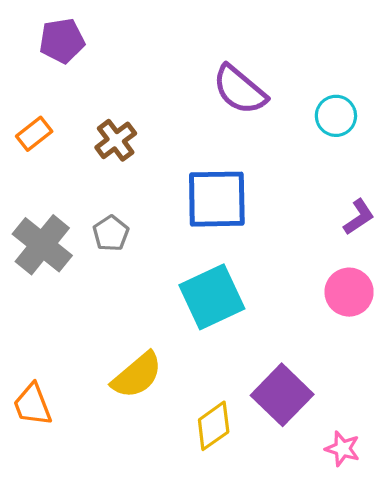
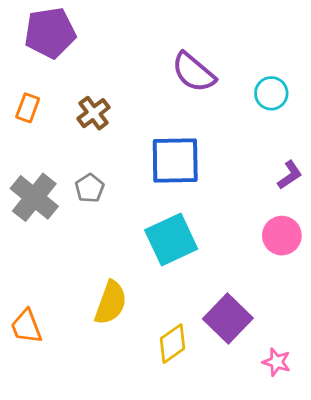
purple pentagon: (62, 41) -> (50, 33), size x1.4
orange rectangle: (34, 134) -> (28, 108), turned -32
yellow semicircle: (137, 375) -> (111, 303), turned -30

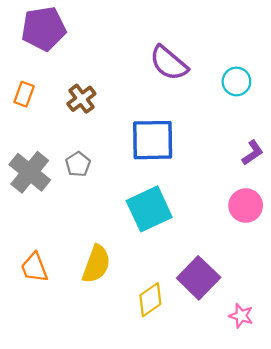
orange trapezoid: (26, 326) -> (34, 268), moved

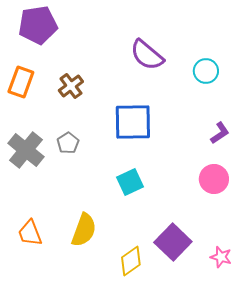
orange rectangle: (24, 94) -> (21, 82), size x1.4
cyan square: (149, 209) -> (130, 182), size x0.7
pink star: (241, 316) -> (221, 257), moved

